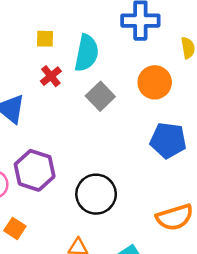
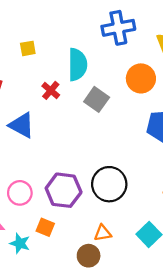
yellow square: (45, 39) -> (28, 48), moved
purple hexagon: (35, 170) -> (64, 190), moved

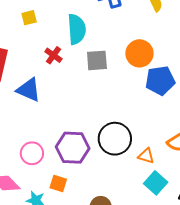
orange circle: (141, 78) -> (139, 53), moved
gray square: (97, 99) -> (97, 60), turned -35
orange triangle: (103, 233) -> (146, 156), moved, turned 30

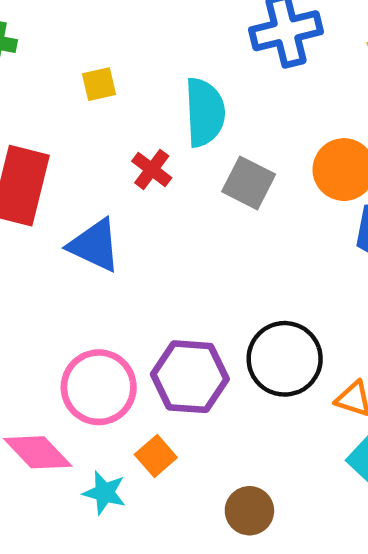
gray square: (97, 60) -> (249, 183), turned 30
pink circle: (32, 153) -> (99, 387), size x1.4
orange square: (58, 183) -> (156, 456), turned 30

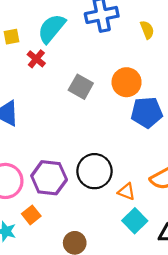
cyan semicircle: (205, 112) -> (52, 28), moved, turned -140
red cross: (152, 169) -> (36, 59), moved

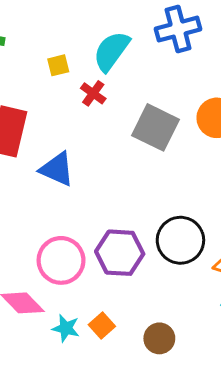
gray square: (81, 87) -> (155, 127), size x1.4
orange square: (31, 215) -> (102, 326), moved

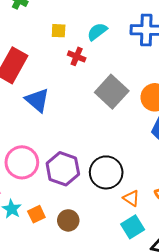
cyan semicircle: (111, 51) -> (97, 32), size x0.7
red cross: (93, 93) -> (77, 56), turned -30
brown circle: (159, 338) -> (68, 220), moved

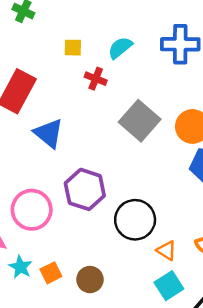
purple hexagon: (63, 169) -> (85, 189), moved

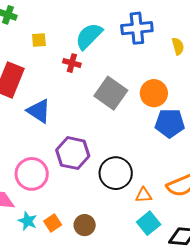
yellow square: (73, 48) -> (39, 40), moved
cyan semicircle: (120, 48) -> (89, 36), size x1.4
orange triangle: (167, 251) -> (144, 195), turned -30

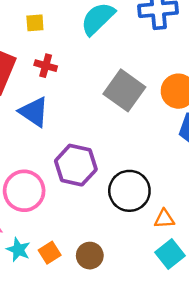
red cross: (72, 63) -> (46, 66), moved

